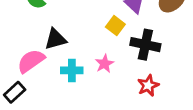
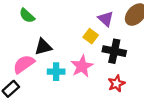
pink star: (105, 64) -> (82, 66), size x1.5

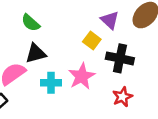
green semicircle: (27, 16) -> (31, 23), moved

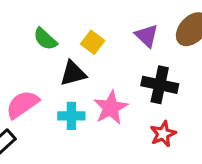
yellow square: (92, 41) -> (93, 42), moved
black triangle: (36, 53) -> (73, 73), moved

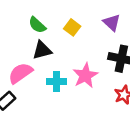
black triangle: (73, 73) -> (42, 50), moved

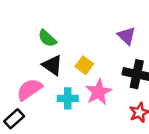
yellow square: (72, 27) -> (84, 65), moved
black triangle: (42, 50) -> (52, 65), turned 50

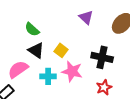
purple triangle: (127, 36) -> (86, 17), moved
pink star: (98, 92) -> (72, 71), turned -30

